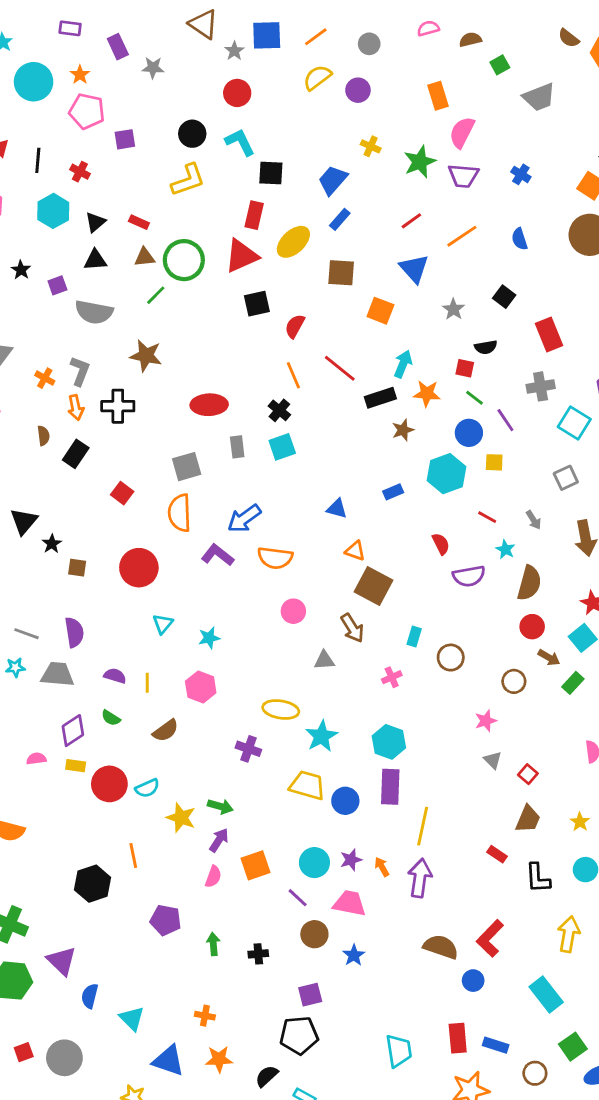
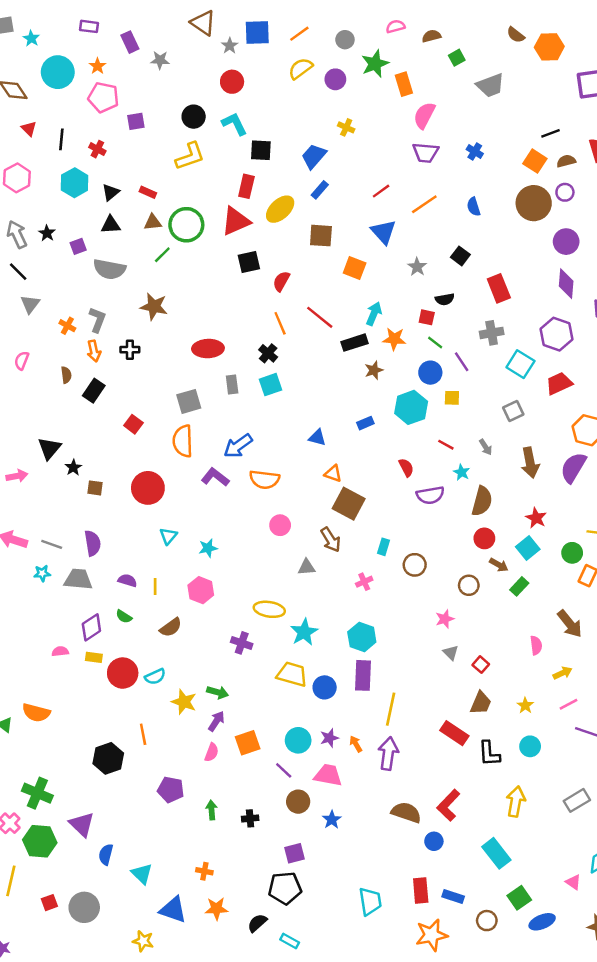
green star: (420, 162) -> (375, 64), moved
black cross: (118, 406) -> (130, 350), size x0.7
red rectangle: (497, 854) -> (454, 733), size x1.6

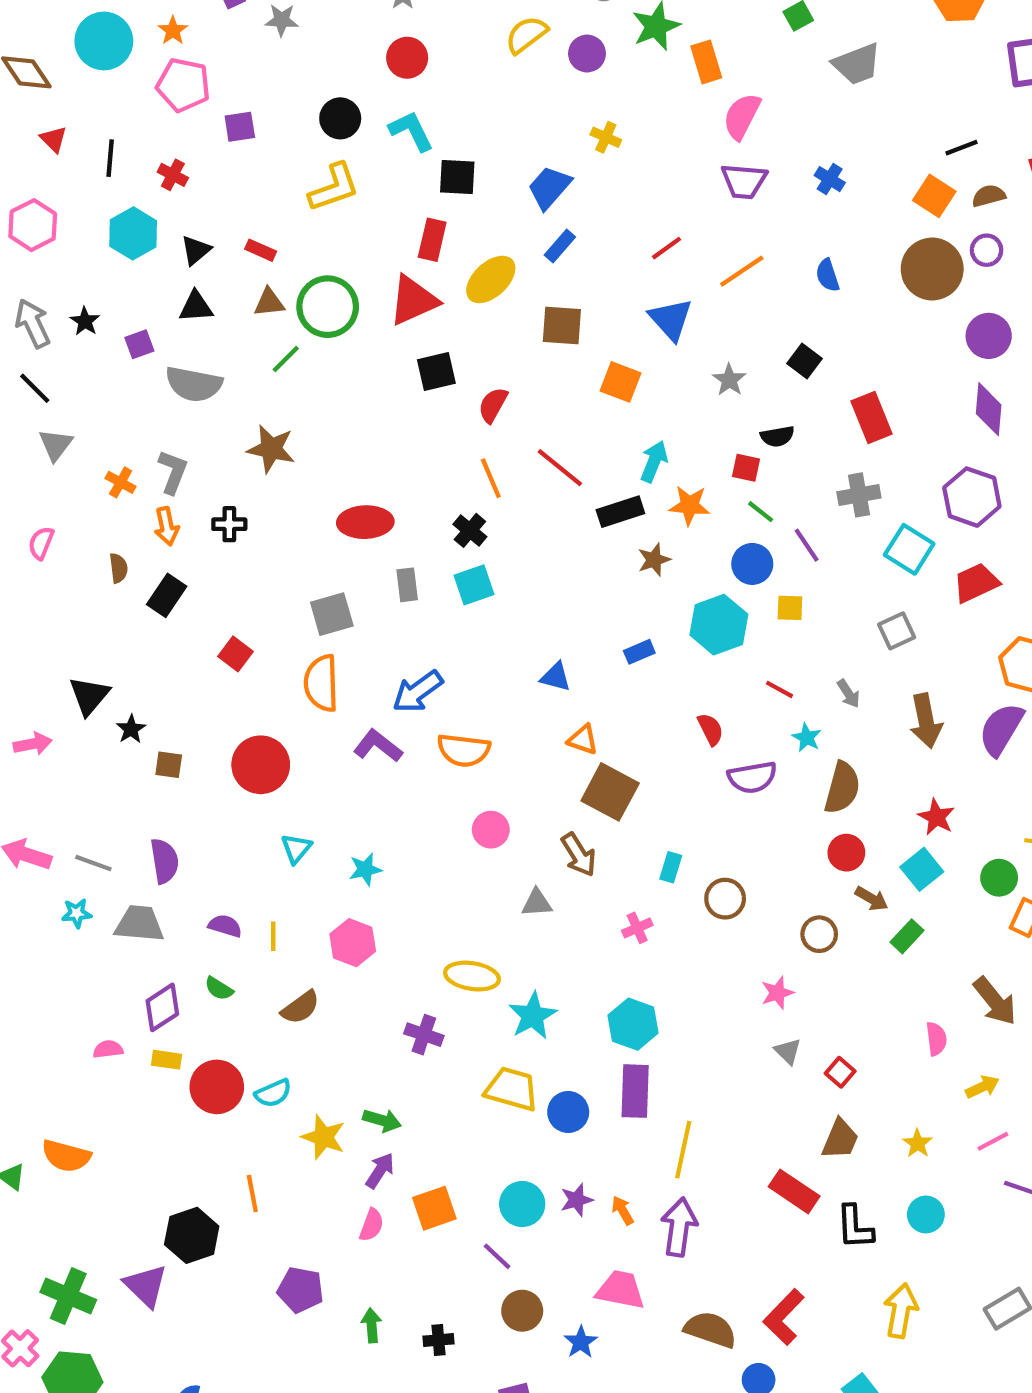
pink trapezoid: (328, 775) -> (620, 1290), moved
purple triangle: (82, 824) -> (146, 1286), moved

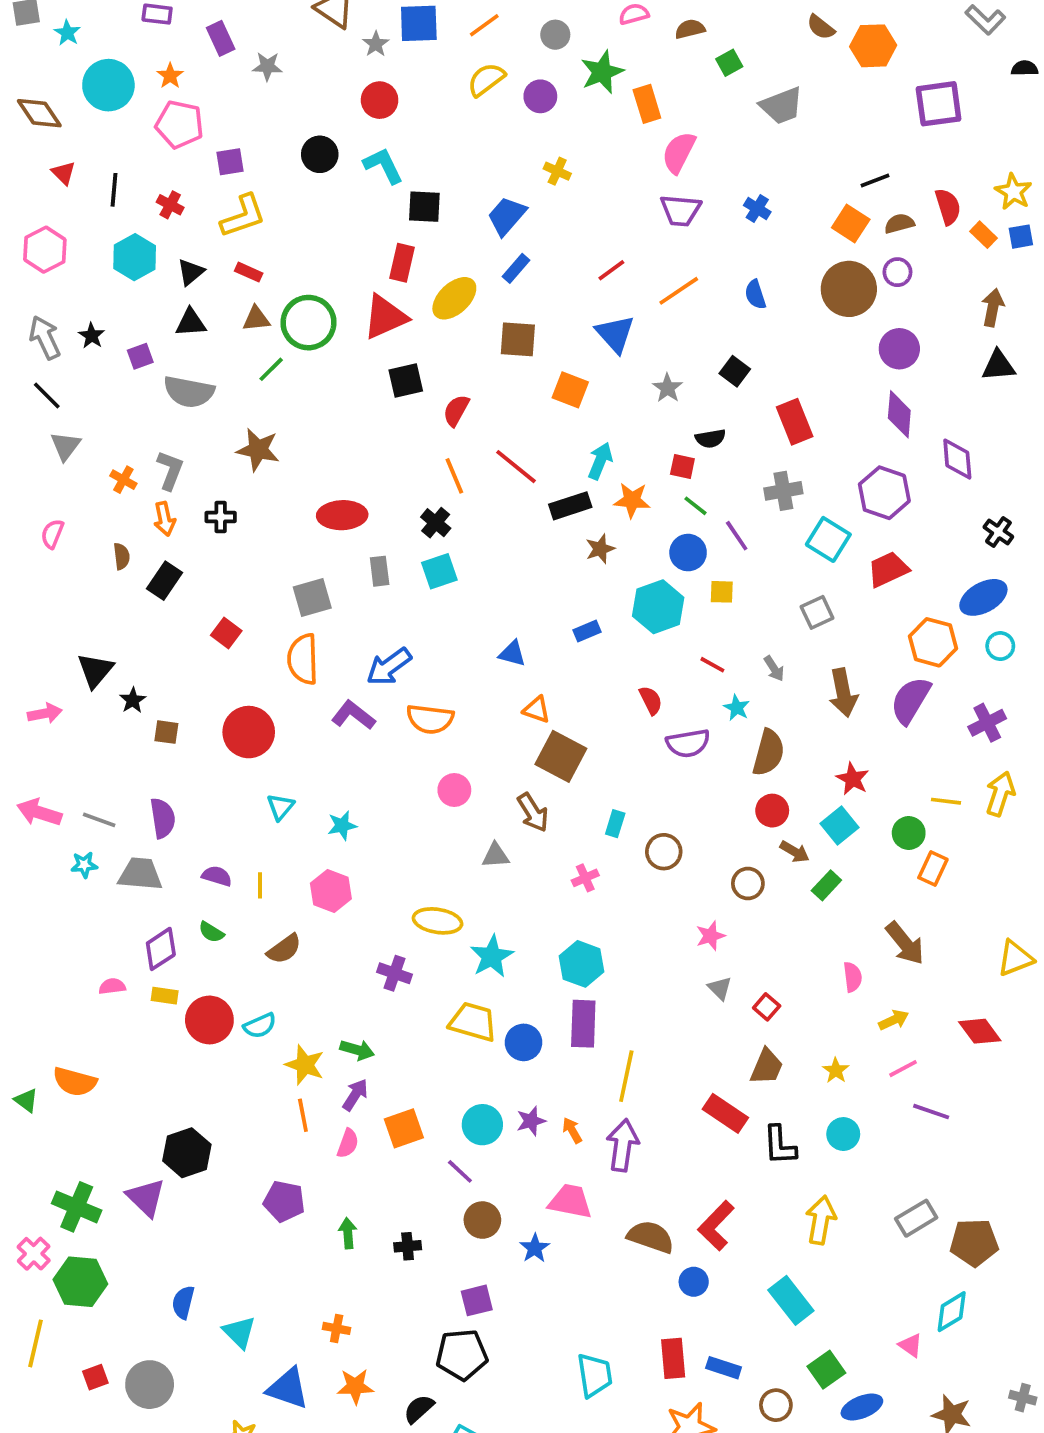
yellow L-shape: (334, 187) -> (243, 216), moved
orange line: (252, 1194) -> (303, 1115), moved

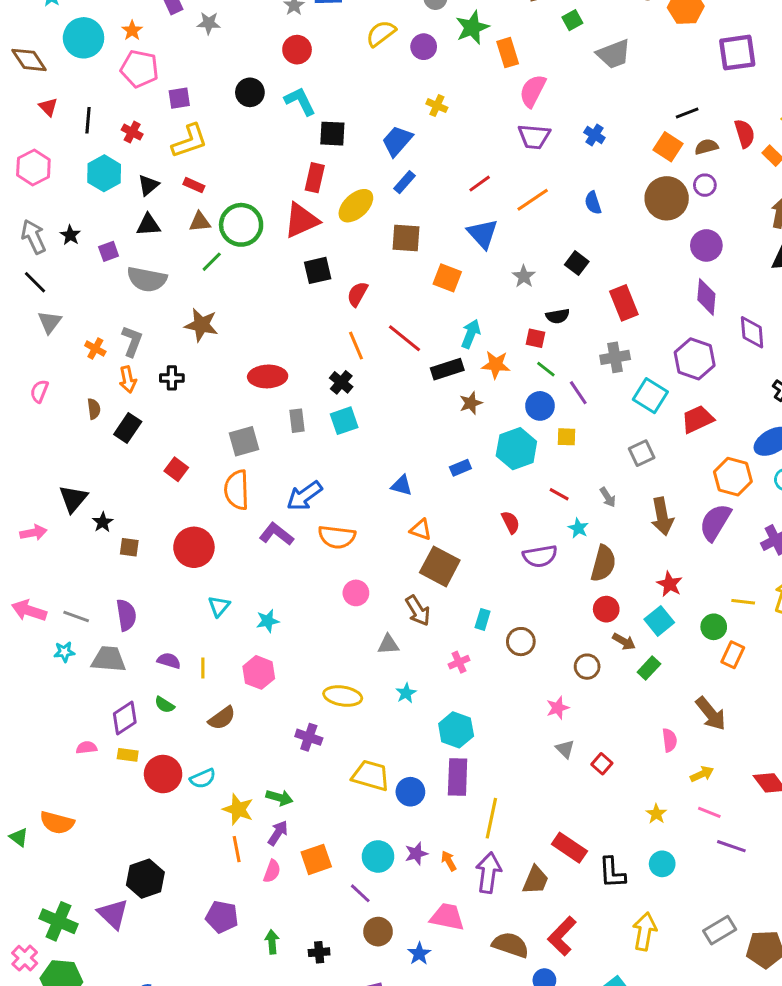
cyan star: (492, 956) -> (406, 693), moved, size x0.6
brown trapezoid: (767, 1067) -> (536, 880), moved
pink line: (903, 1069) -> (709, 812), turned 50

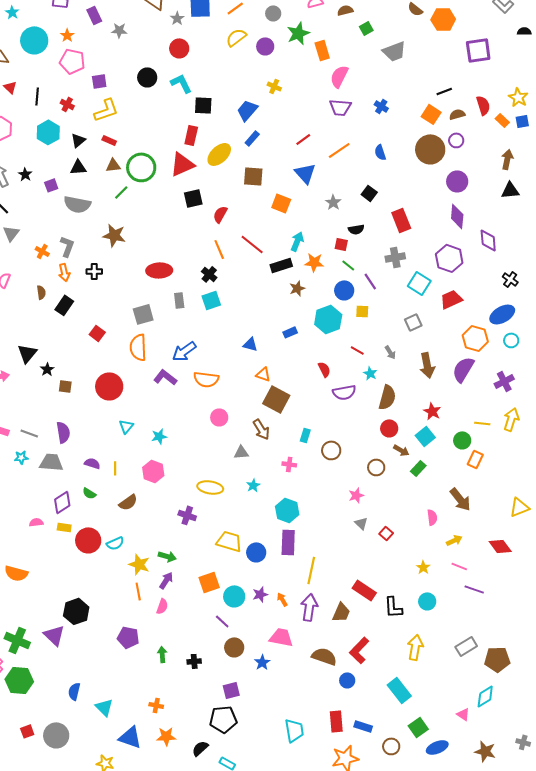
pink cross: (459, 662) -> (289, 464), turned 32
orange square: (316, 859) -> (209, 582), moved

